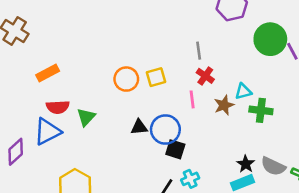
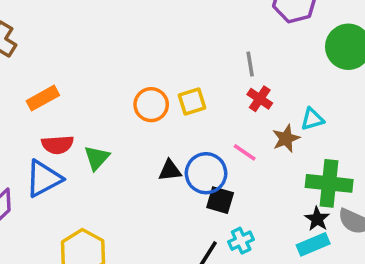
pink line: (192, 99) -> (245, 152), moved, turned -48
green cross: (261, 110) -> (329, 183), moved, size x1.4

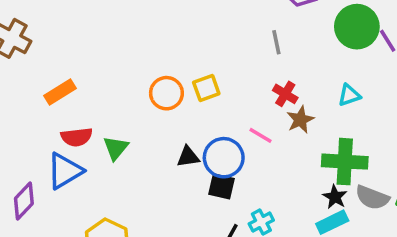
gray line: (250, 64) -> (276, 42), moved
red cross: (260, 99) -> (285, 94), moved
cyan triangle: (312, 119) -> (349, 95), moved
black square: (220, 200) -> (222, 186), moved

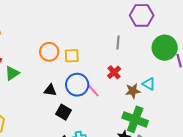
cyan triangle: (349, 95) -> (149, 84), turned 32
brown star: (300, 120) -> (133, 91), moved
blue circle: (224, 158) -> (77, 85), moved

